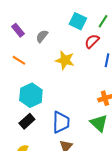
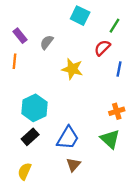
cyan square: (78, 21) -> (80, 16), moved
orange line: (19, 60) -> (14, 61), moved, turned 64
blue trapezoid: (61, 122) -> (68, 138), turned 30

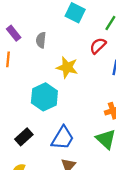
gray semicircle: (47, 42) -> (41, 40), turned -32
cyan hexagon: (34, 108) -> (44, 97), moved

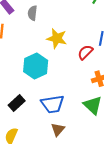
red semicircle: (98, 46) -> (85, 52), moved
blue trapezoid: (63, 138) -> (53, 104), turned 50

